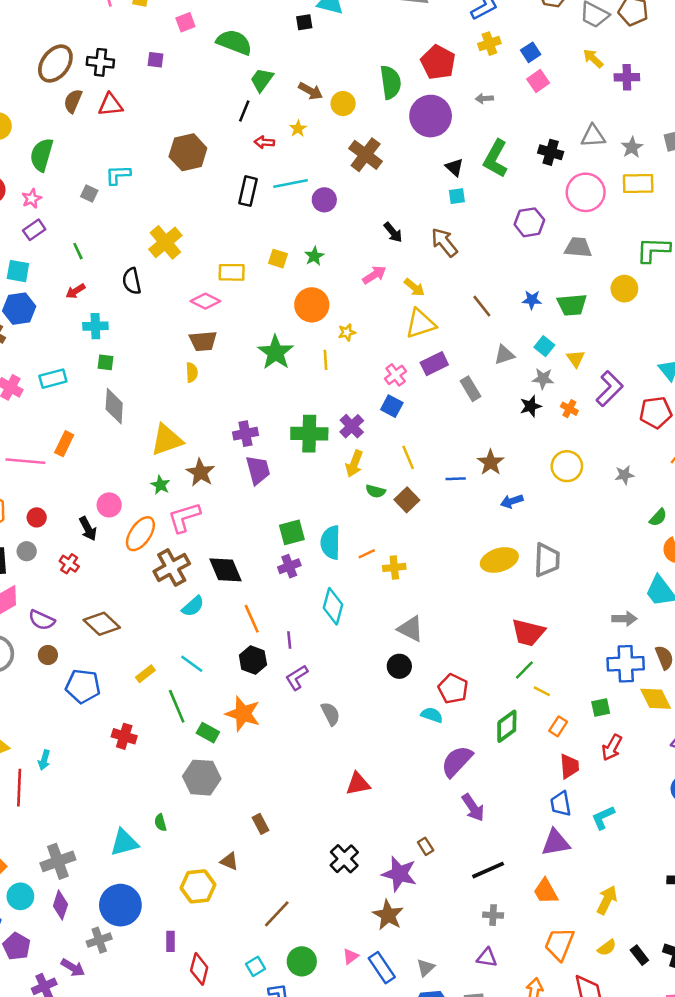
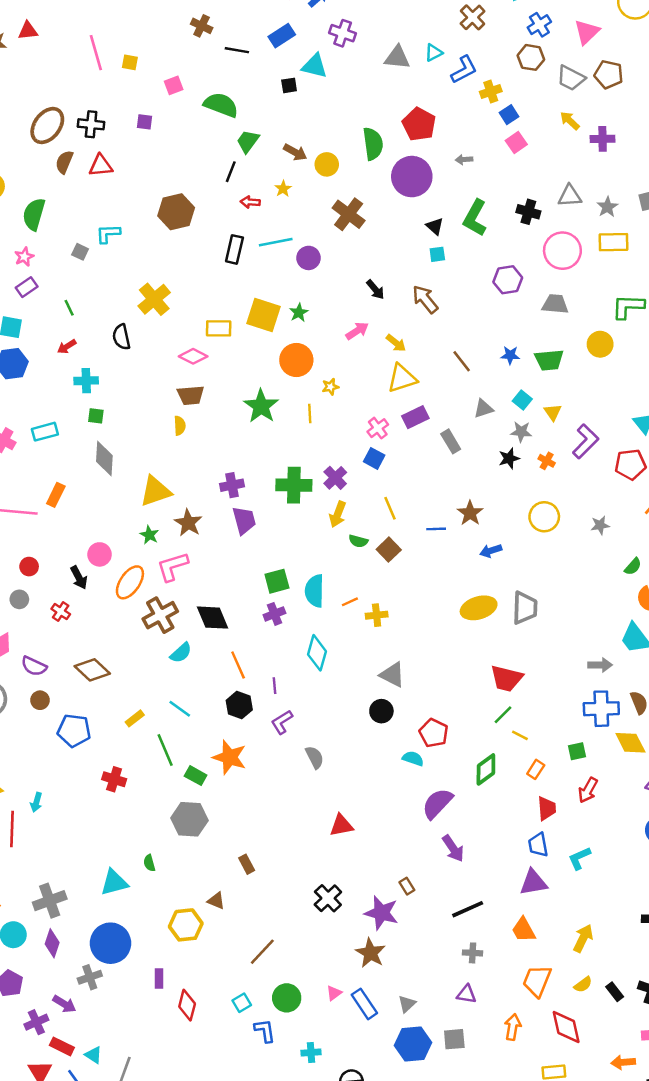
yellow cross: (489, 44) -> (491, 91), moved
yellow square: (278, 259) -> (264, 315), size x1.8

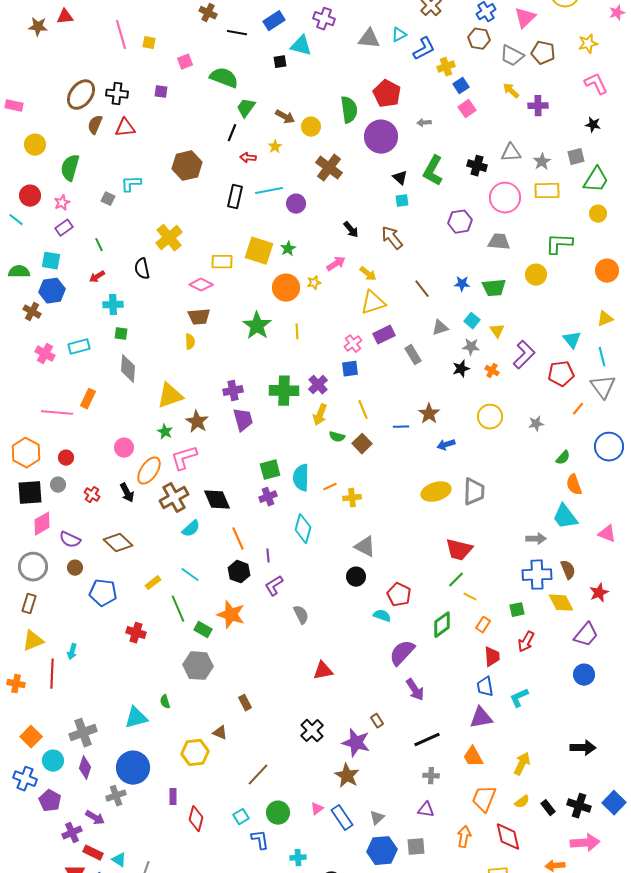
yellow star: (330, 387) -> (314, 283), moved
blue square: (374, 458) -> (350, 369), turned -36
black arrow: (79, 577) -> (127, 493), moved

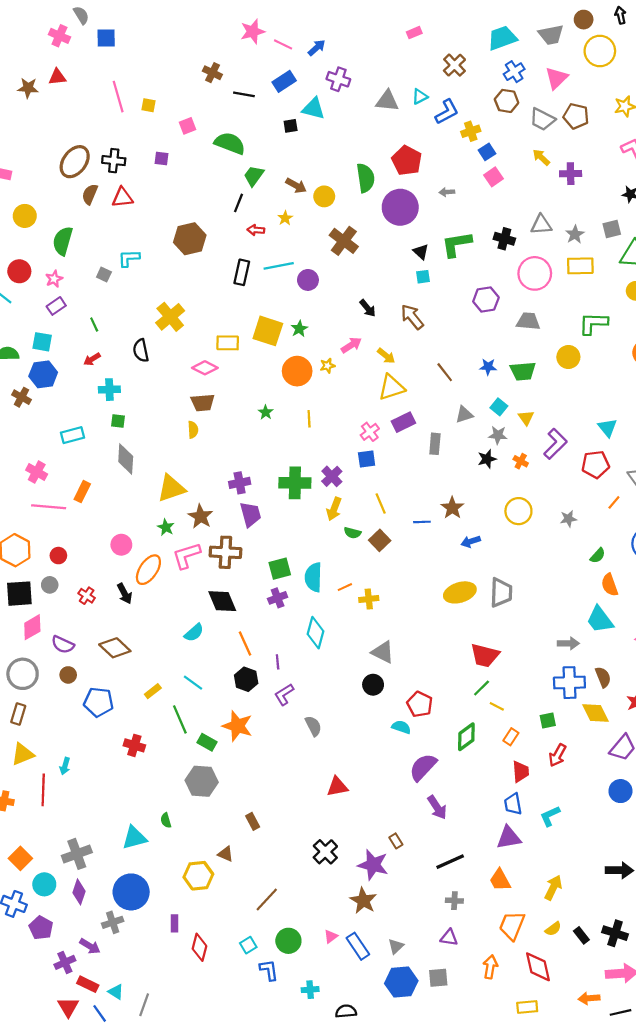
green L-shape: (433, 171) -> (457, 244), turned 52
green star: (257, 326) -> (266, 412), size x0.5
pink cross: (45, 354) -> (37, 472), moved
gray rectangle: (413, 355) -> (435, 444), turned 36
brown cross: (174, 498) -> (225, 552), moved, turned 32

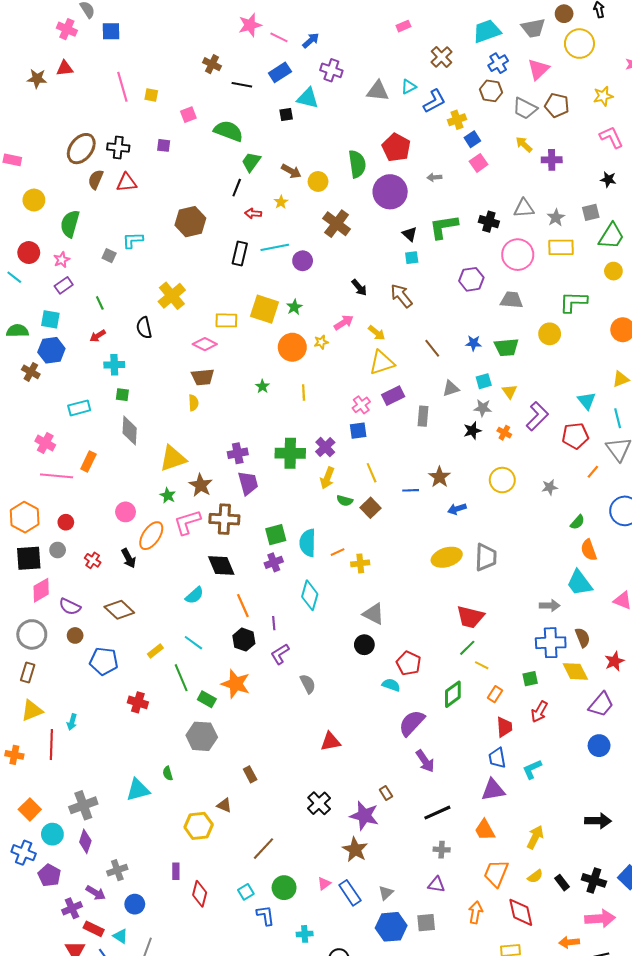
cyan square: (499, 407) -> (484, 381), turned 35
blue circle: (131, 892) -> (135, 904), moved, size x0.6

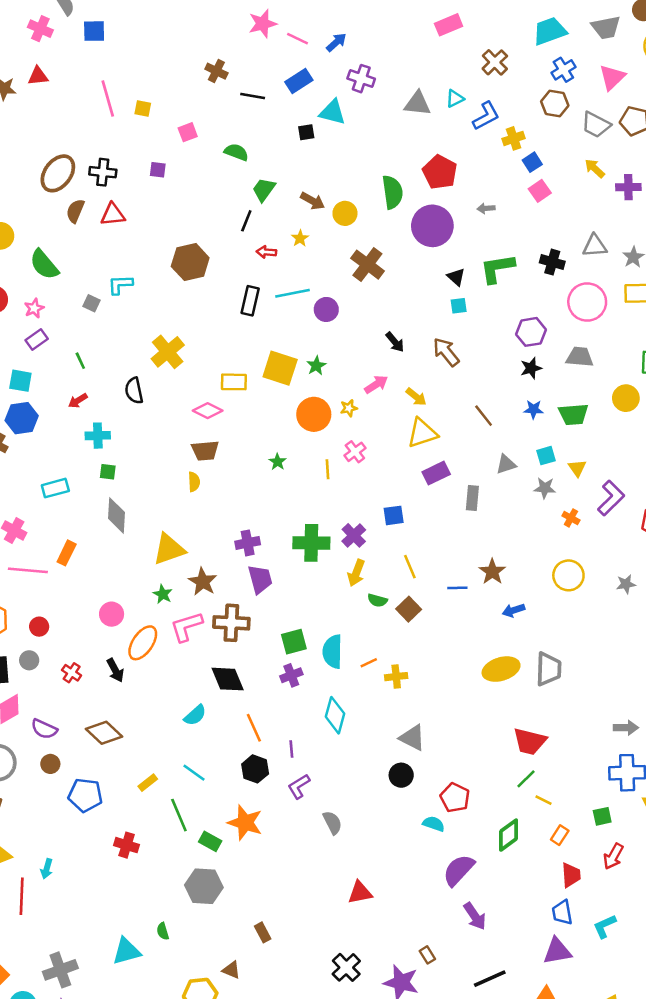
pink rectangle: (403, 26) -> (449, 25), size x1.5
green semicircle: (228, 131) -> (236, 152), size x0.7
green semicircle: (70, 224) -> (44, 265), turned -56
pink cross: (361, 405) -> (355, 452), moved
black star: (472, 431) -> (531, 368), moved

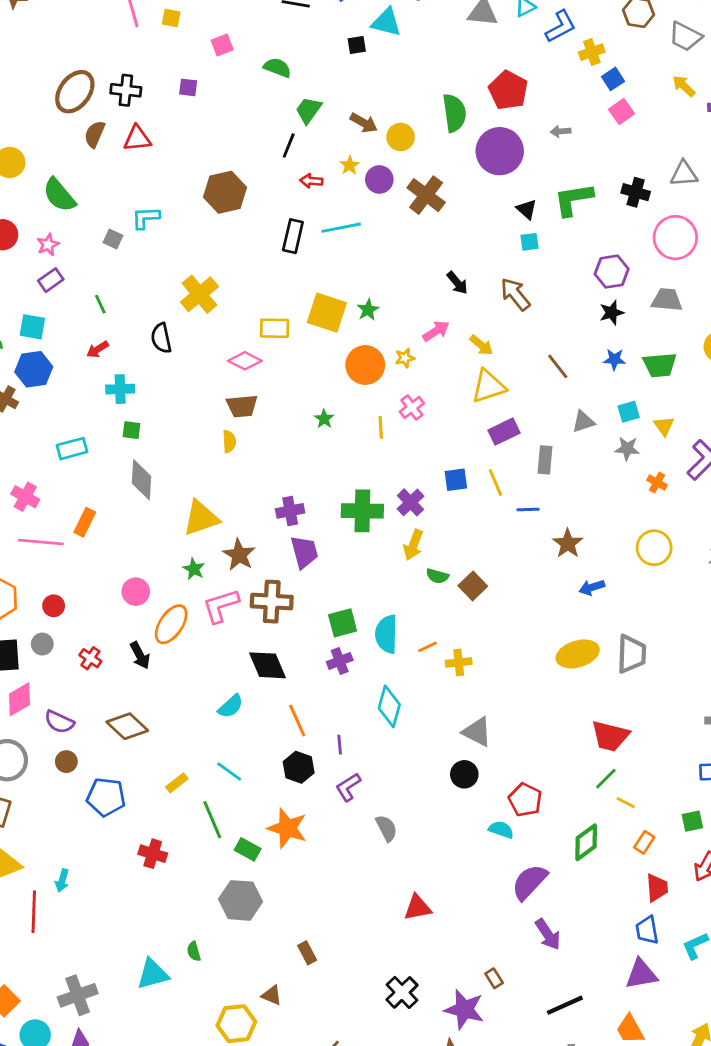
purple circle: (326, 309) -> (379, 179), moved
yellow line: (410, 567) -> (495, 483), moved
blue line: (457, 588) -> (528, 509), moved

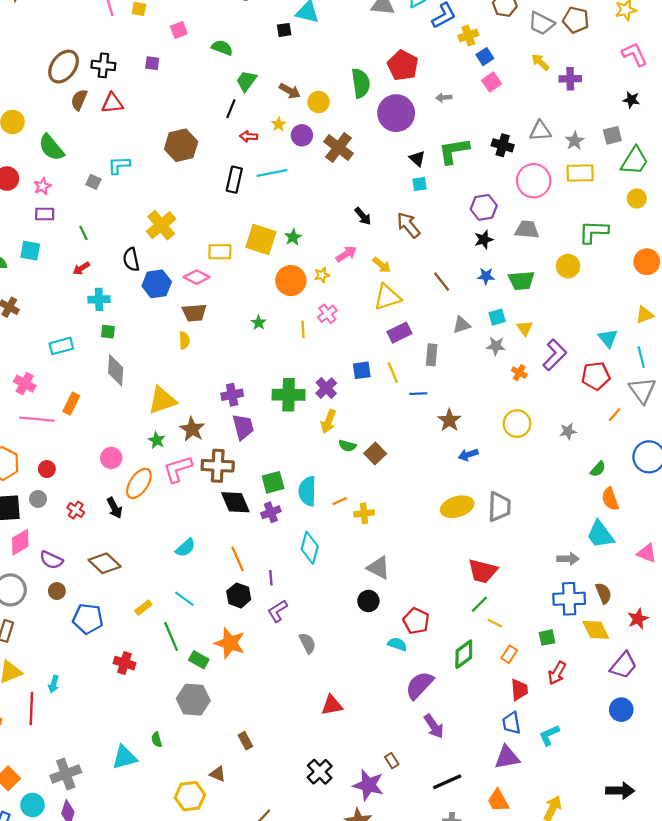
purple rectangle: (51, 280) -> (45, 214), turned 36
blue hexagon: (34, 369) -> (157, 284), moved
black diamond: (267, 665) -> (235, 502), moved

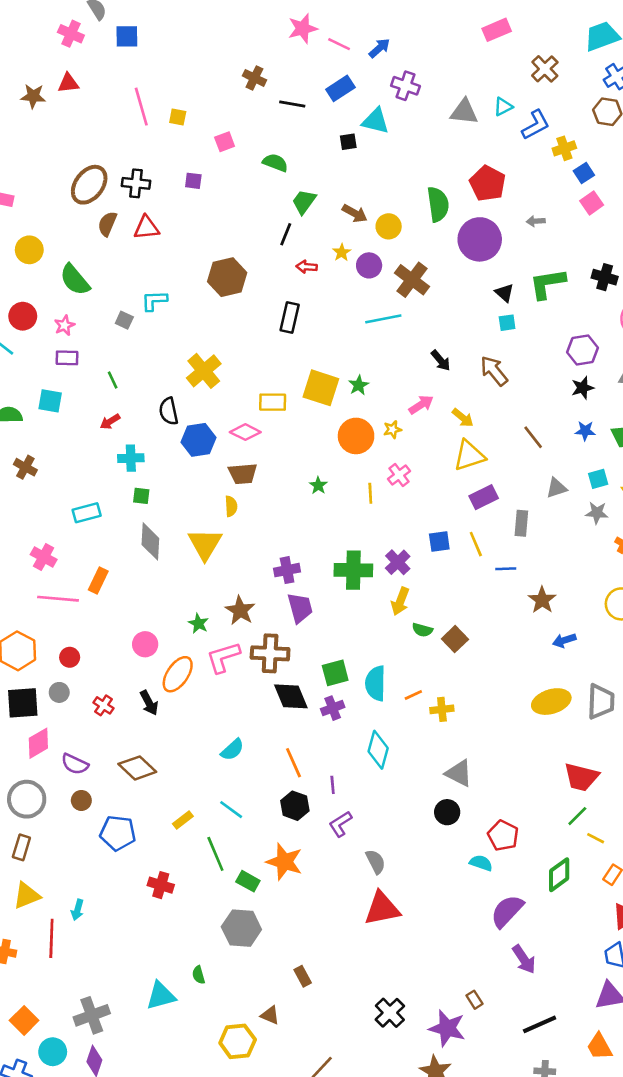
cyan line: (272, 173) -> (383, 319), moved
yellow triangle: (162, 400) -> (205, 544), moved, turned -40
red triangle: (332, 705) -> (382, 909), moved, size x1.4

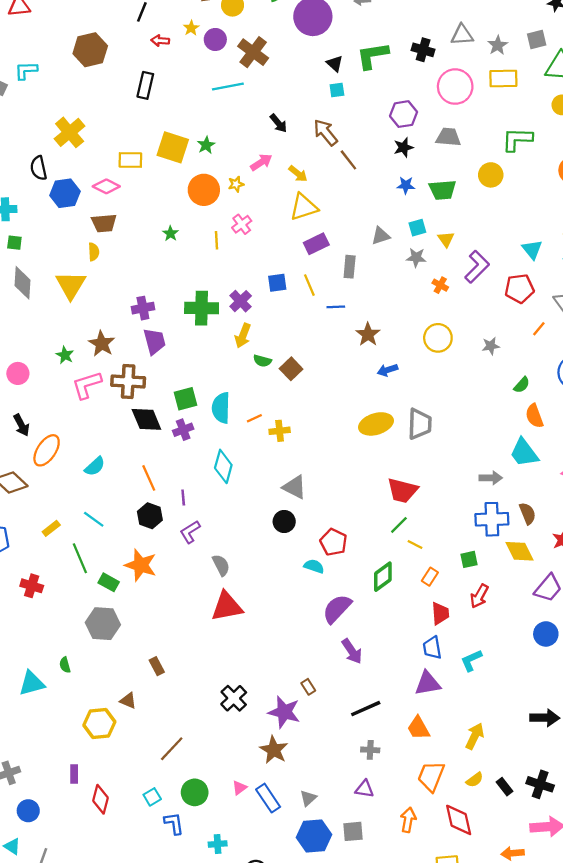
brown line: (533, 437) -> (348, 160), moved
orange ellipse: (178, 674) -> (47, 450), moved

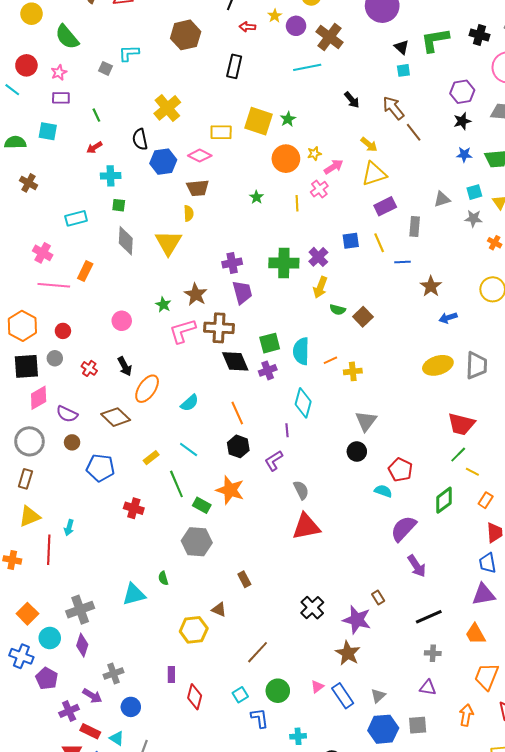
pink arrow: (261, 162) -> (334, 167), moved
gray triangle: (294, 487) -> (366, 421), turned 40
purple line: (183, 497) -> (287, 430), moved

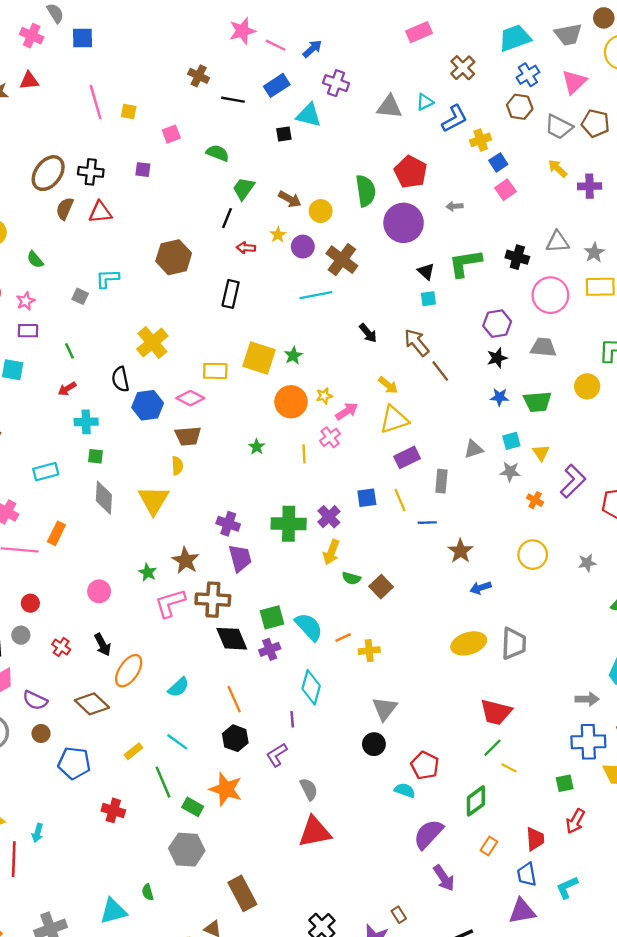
green semicircle: (67, 37) -> (35, 260), size x0.6
purple cross: (232, 263) -> (228, 524), turned 30
cyan semicircle: (301, 351) -> (309, 627), turned 136
orange rectangle: (486, 500) -> (489, 846), moved
brown rectangle: (244, 579) -> (242, 893), size x1.8

